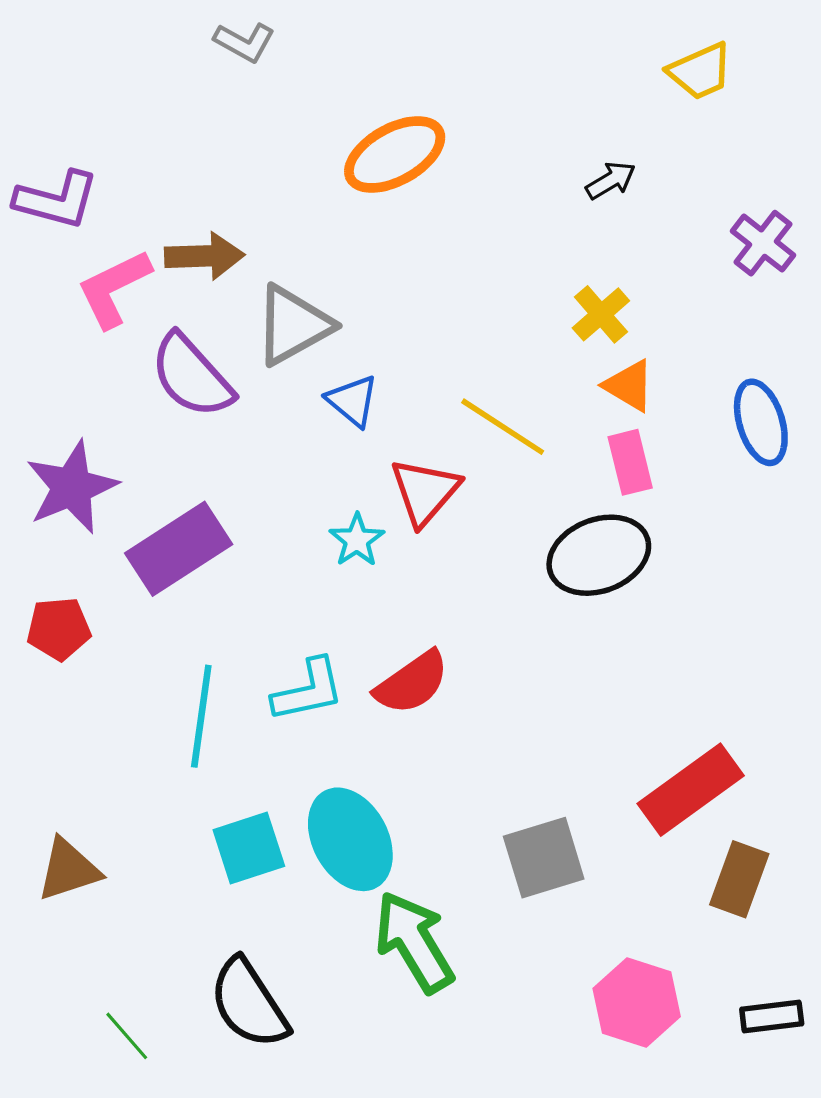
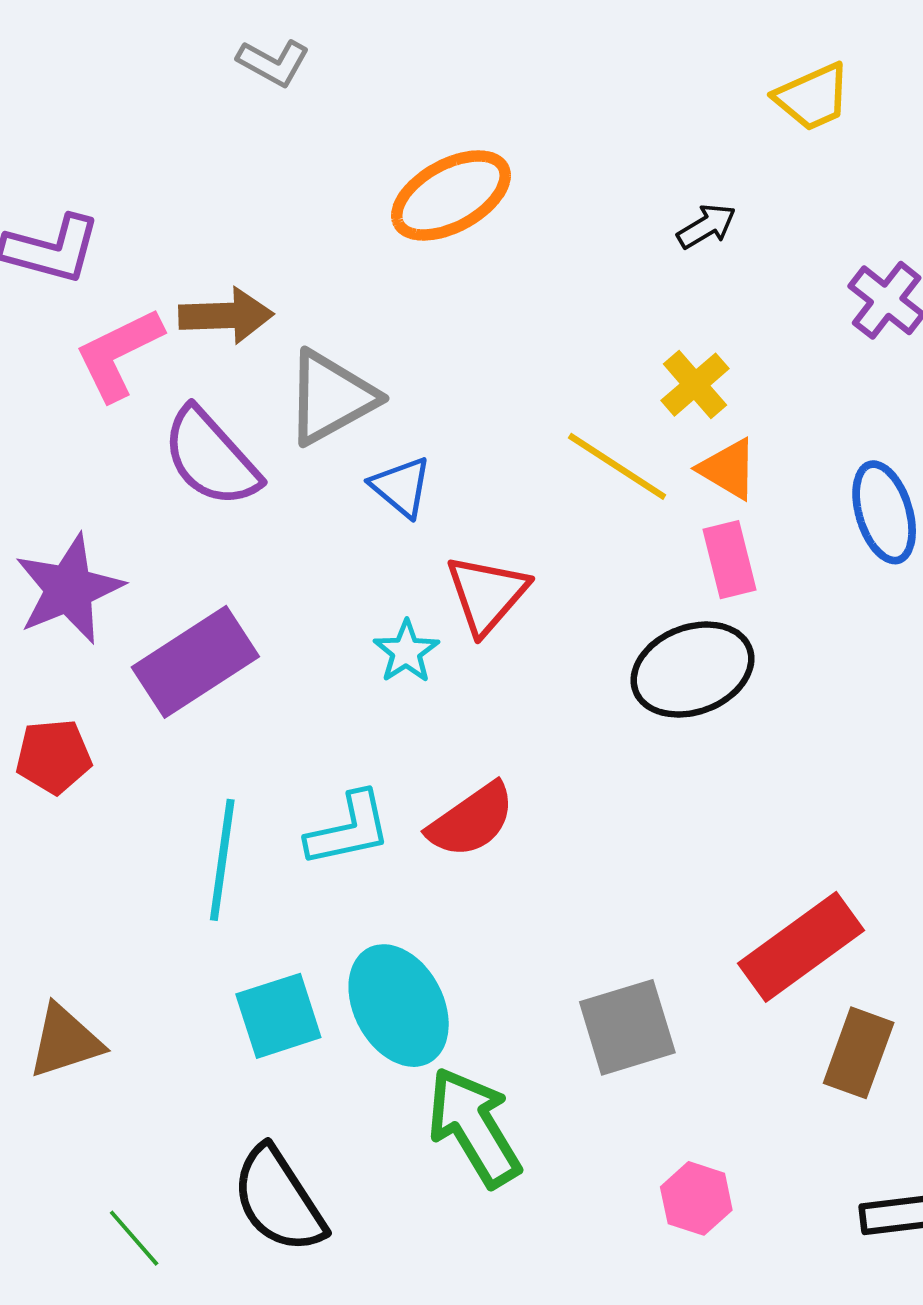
yellow line: (503, 427) -> (617, 466), moved
pink hexagon: (637, 1002) -> (696, 1198), moved, size x0.7

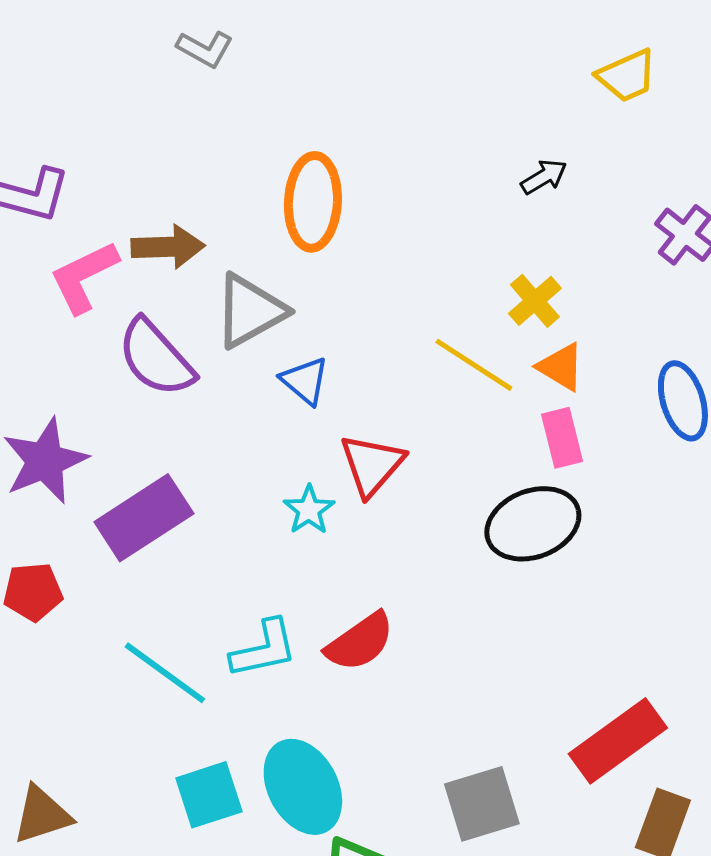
orange ellipse: (451, 195) -> (313, 202), moved, turned -58
cyan line: (222, 860) -> (165, 673), turned -62

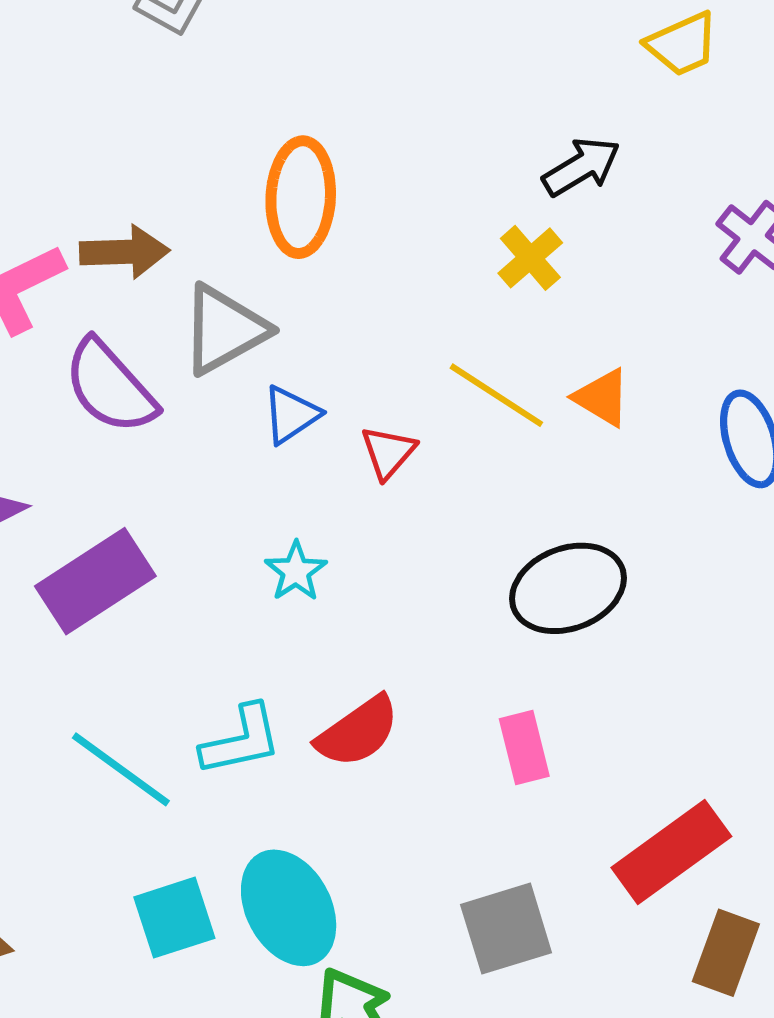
black arrow: (544, 177) -> (581, 167), size x1.4
yellow cross: (535, 301) -> (530, 258), moved
blue triangle: (305, 381) -> (291, 415), turned 46
pink rectangle: (562, 438) -> (524, 748), moved
red triangle: (372, 465) -> (388, 452), moved, size x0.7

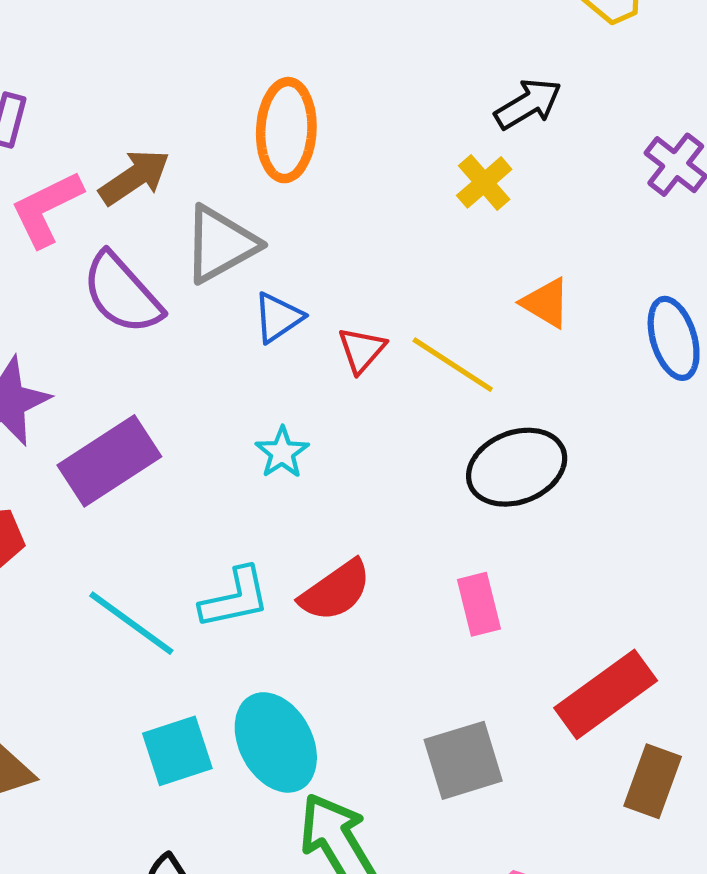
brown arrow: (125, 252) -> (134, 177), turned -32
yellow line: (496, 395) -> (453, 365), moved

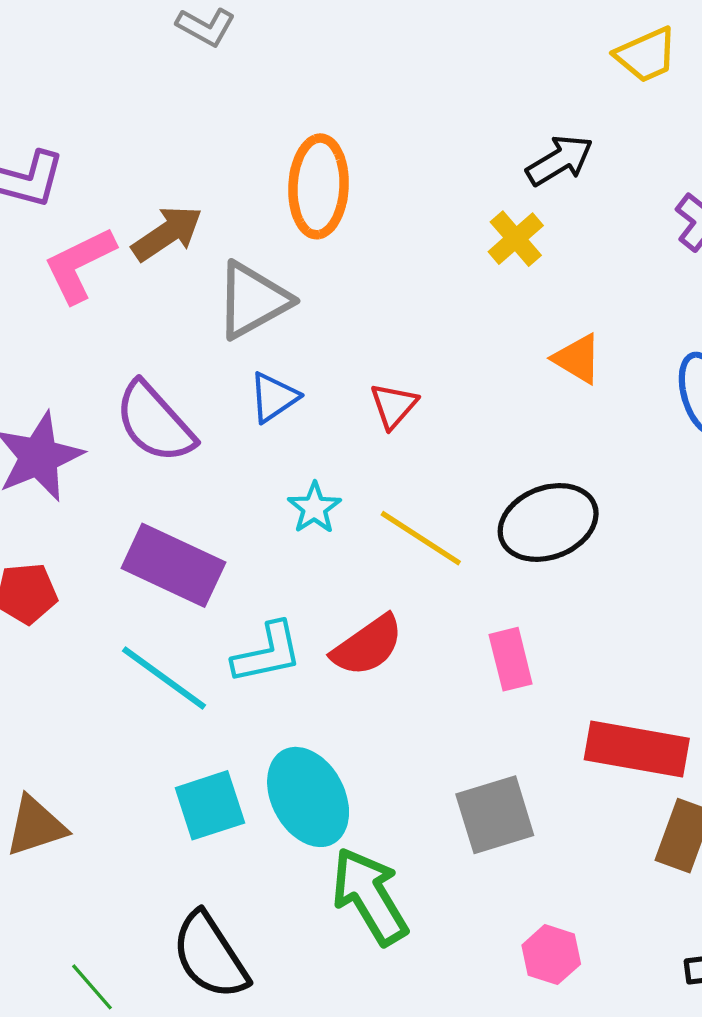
purple semicircle: (122, 293) -> (155, 422), moved
blue triangle: (278, 317) -> (274, 397), moved
yellow line: (453, 365) -> (421, 538), moved
purple rectangle: (109, 461) -> (173, 565), moved, turned 58
red rectangle: (606, 694) -> (637, 749), turned 46

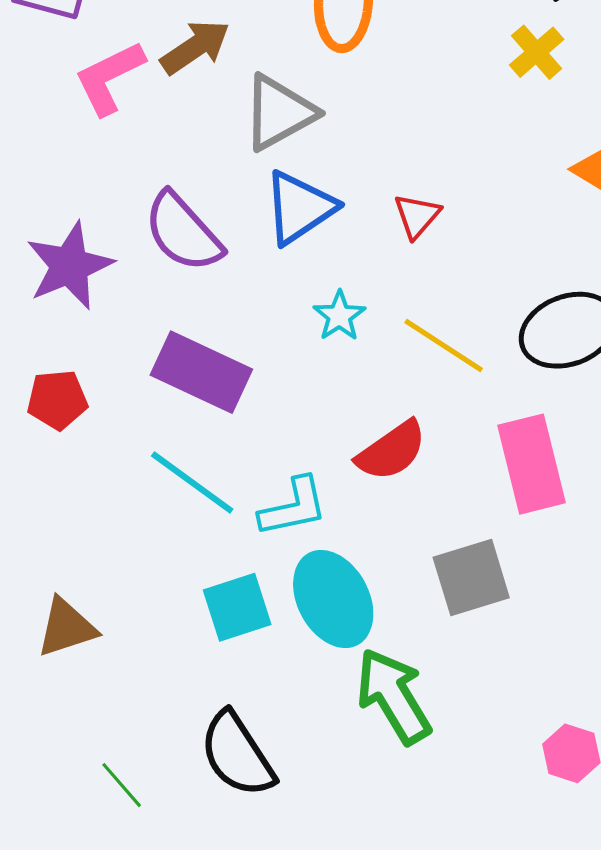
blue triangle: (274, 397) -> (299, 208), size x1.5
cyan L-shape: (267, 653) -> (293, 507), moved
pink rectangle: (511, 659) -> (531, 464), size x1.6
gray square: (495, 815) -> (471, 578), moved

